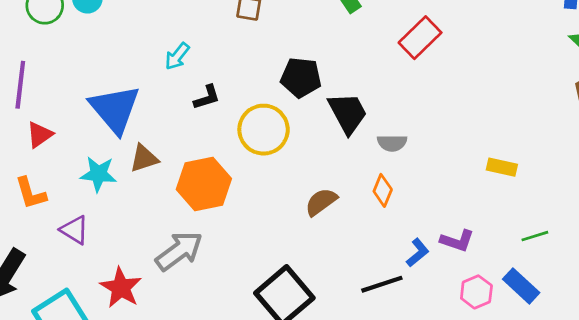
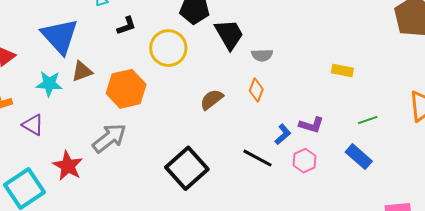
black line: (382, 284) -> (258, 158), turned 48
pink hexagon: (476, 292) -> (304, 161), moved

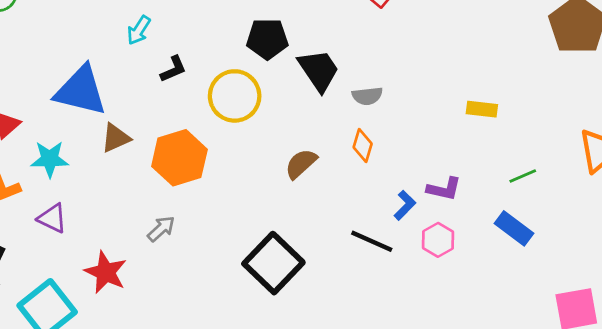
blue triangle: (60, 36) -> (81, 91), turned -30
cyan star: (49, 84) -> (50, 159), moved
gray arrow: (109, 138) -> (161, 229), size x0.6

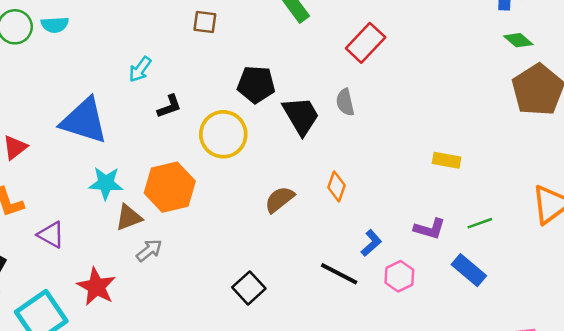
gray semicircle: (367, 96) -> (345, 102), moved, turned 80
brown triangle: (116, 138) -> (129, 217), moved
cyan star: (50, 159) -> (106, 183), moved
purple L-shape: (444, 189) -> (430, 229), moved
black square: (273, 263) -> (249, 288), size x0.6

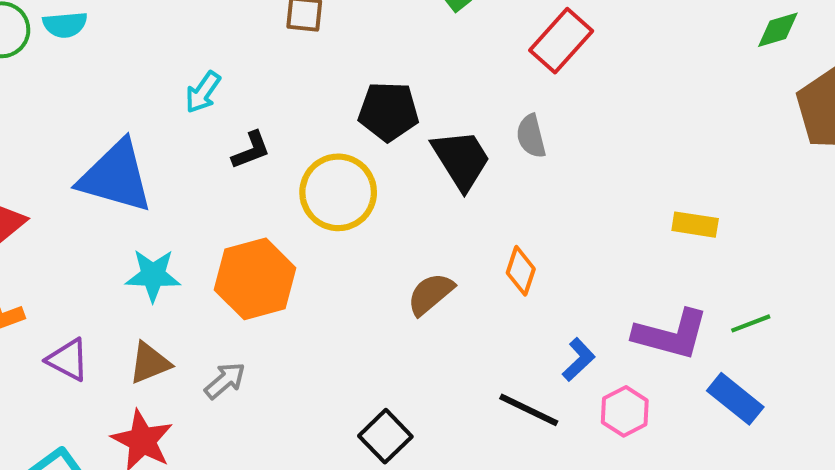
green diamond: (518, 40) -> (778, 30), moved, turned -56
brown triangle: (129, 217) -> (150, 363), moved
purple L-shape: (430, 229) -> (671, 334), size x1.5

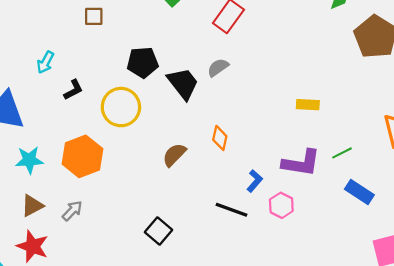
gray semicircle: (531, 136) -> (218, 68), turned 75
blue rectangle: (735, 399) -> (359, 192), moved

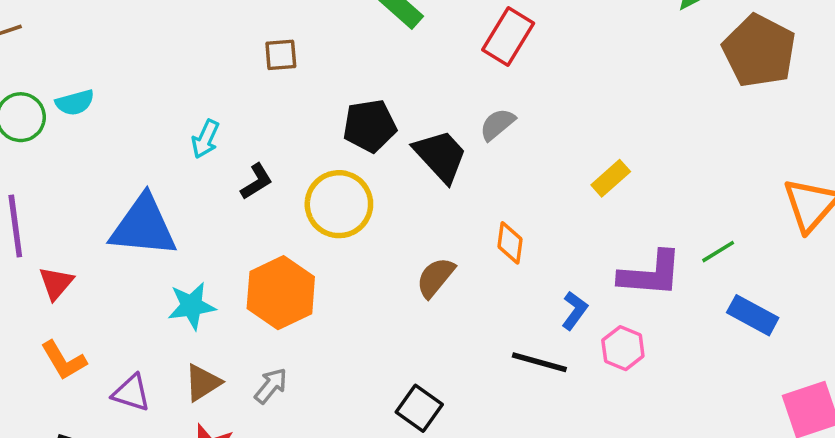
yellow rectangle: (308, 105) -> (611, 178), moved, turned -40

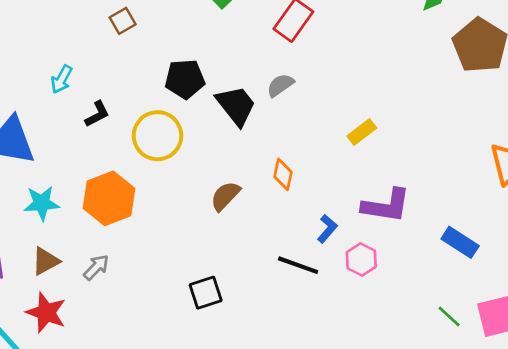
brown square: (281, 55) -> (123, 21), turned -30
green line: (718, 252) -> (449, 317), moved, turned 70
black square: (419, 408) -> (206, 293), turned 32

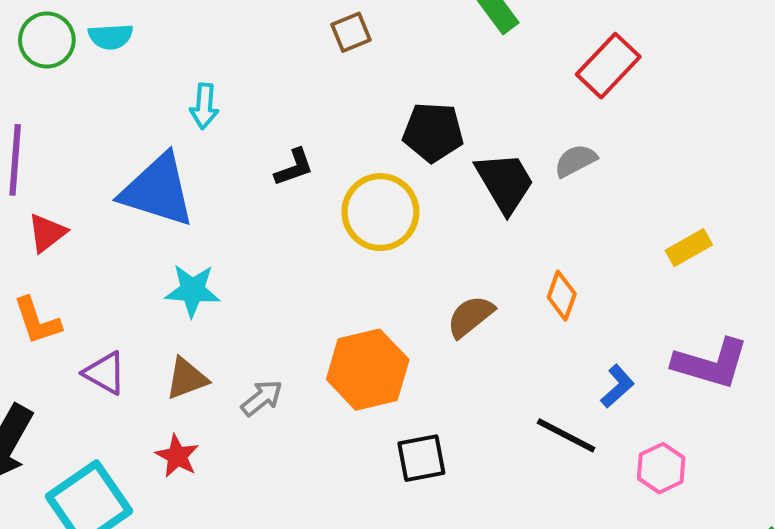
cyan arrow: (62, 79) -> (204, 106), moved, turned -32
orange hexagon: (109, 198) -> (368, 370), moved
pink hexagon: (361, 259) -> (661, 468), moved
red star: (46, 313) -> (177, 456), size x0.7

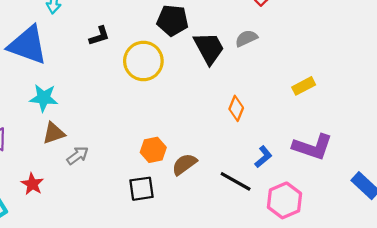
brown semicircle: (470, 316) -> (184, 164), moved
orange hexagon: (368, 370) -> (153, 150), moved, size x0.6
brown triangle: (187, 378) -> (54, 133), moved
black square: (421, 458) -> (142, 189), moved
pink hexagon: (661, 468) -> (284, 200), size x1.4

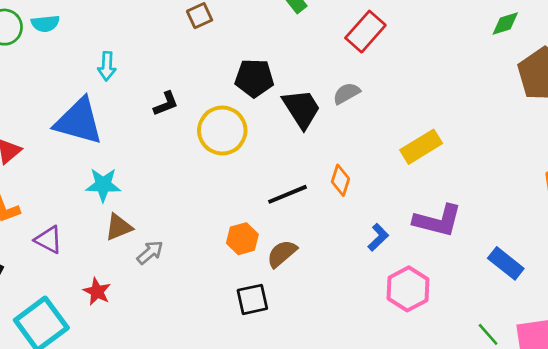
yellow rectangle: (304, 86) -> (421, 147), size x1.4
black line: (236, 181) -> (288, 194), moved, turned -48
black square: (142, 189) -> (252, 299), moved

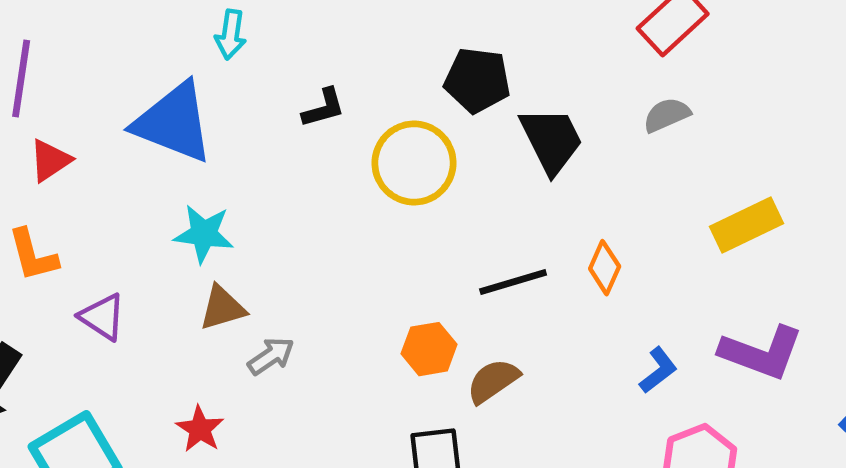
gray semicircle: (346, 93) -> (667, 115), moved
red star: (97, 292) -> (200, 429), moved

